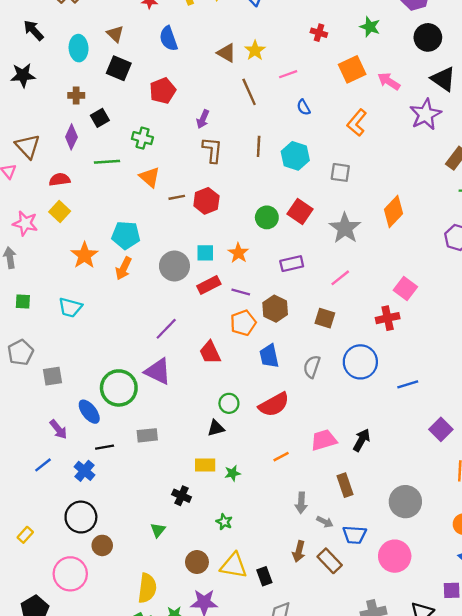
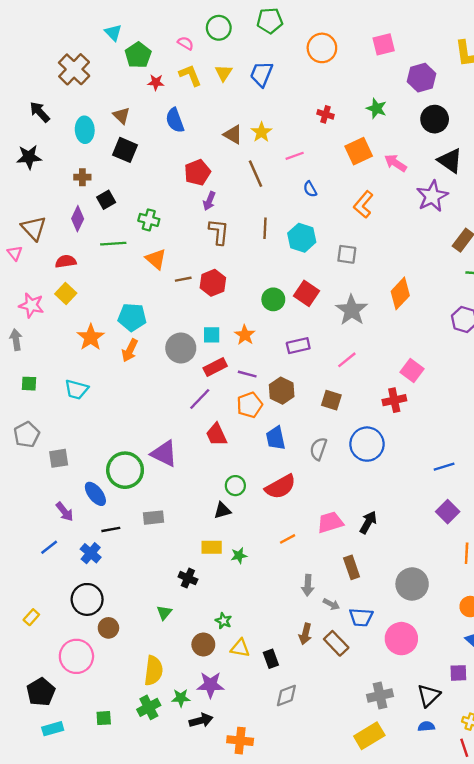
red pentagon: (163, 91) -> (197, 172), moved
purple line: (166, 329) -> (200, 399), moved
blue line: (408, 384) -> (444, 467), moved
green star: (224, 522) -> (223, 621), moved
yellow triangle: (234, 566) -> (240, 648), size x0.7

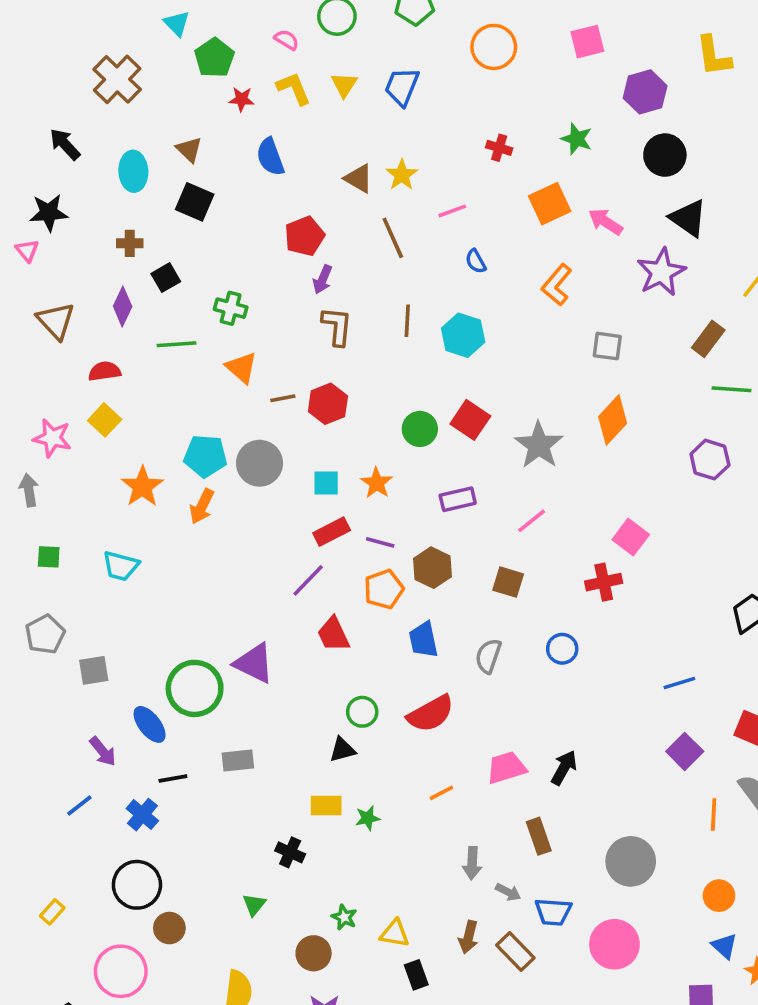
pink triangle: (15, 253) -> (27, 251), moved
gray square: (347, 254) -> (607, 346), moved
gray circle: (181, 348) -> (259, 463), moved
blue circle: (367, 444) -> (562, 649), size x0.6
yellow triangle: (240, 648) -> (395, 933), moved

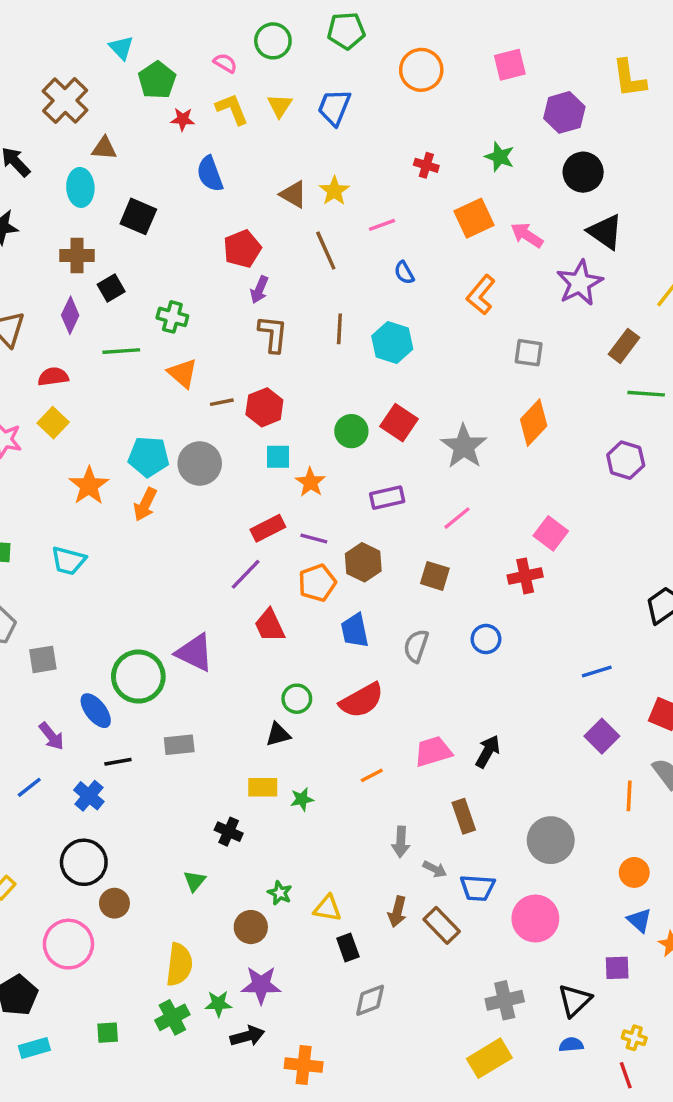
brown triangle: (189, 150) -> (104, 148), moved, turned -40
brown cross: (130, 243) -> (77, 256), size x1.4
cyan square: (326, 483) -> (278, 457), moved

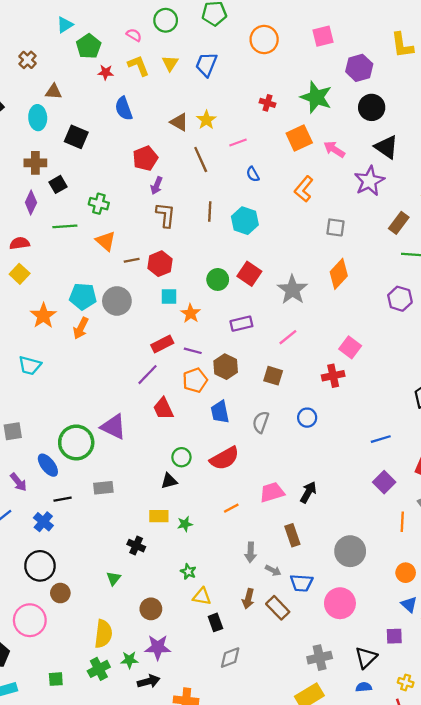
cyan triangle: (121, 48) -> (65, 25), turned 42
brown cross: (65, 101) -> (28, 60), size x0.6
green star: (500, 157) -> (316, 97), size x1.6
green star: (280, 893) -> (188, 572), moved

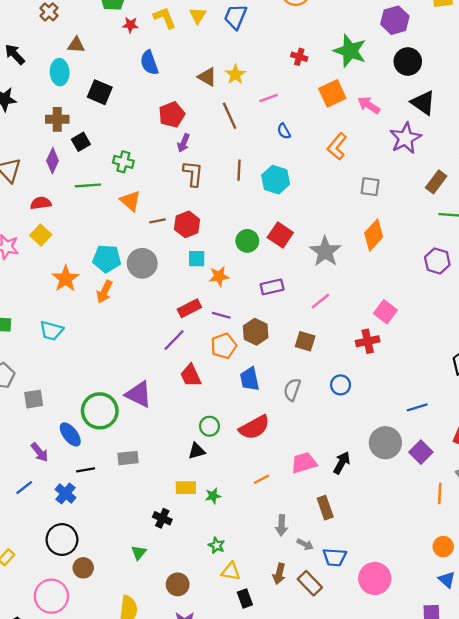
orange star: (191, 313) -> (219, 276), turned 30
gray circle: (350, 551) -> (385, 443), moved

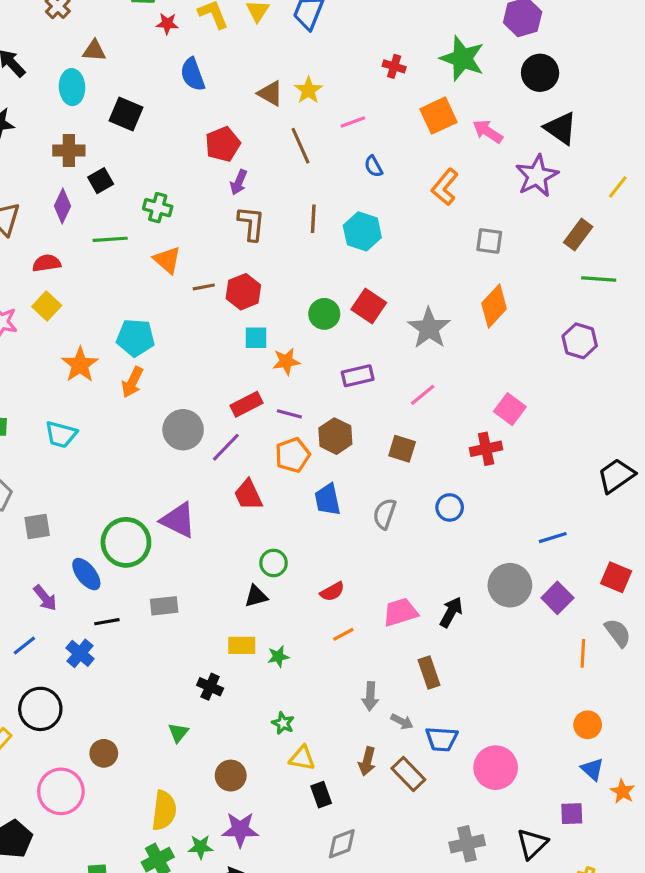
gray circle: (142, 263) -> (183, 430), moved
red semicircle: (254, 427) -> (332, 592), moved, size x0.6
black circle: (62, 540) -> (40, 709), moved

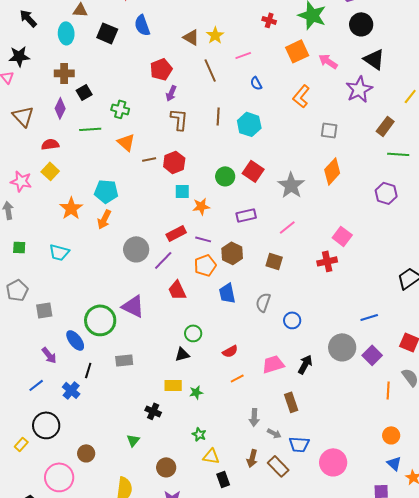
black square: (126, 114) -> (107, 33), moved
blue circle: (450, 507) -> (292, 320), moved
black line: (107, 622) -> (88, 370), turned -63

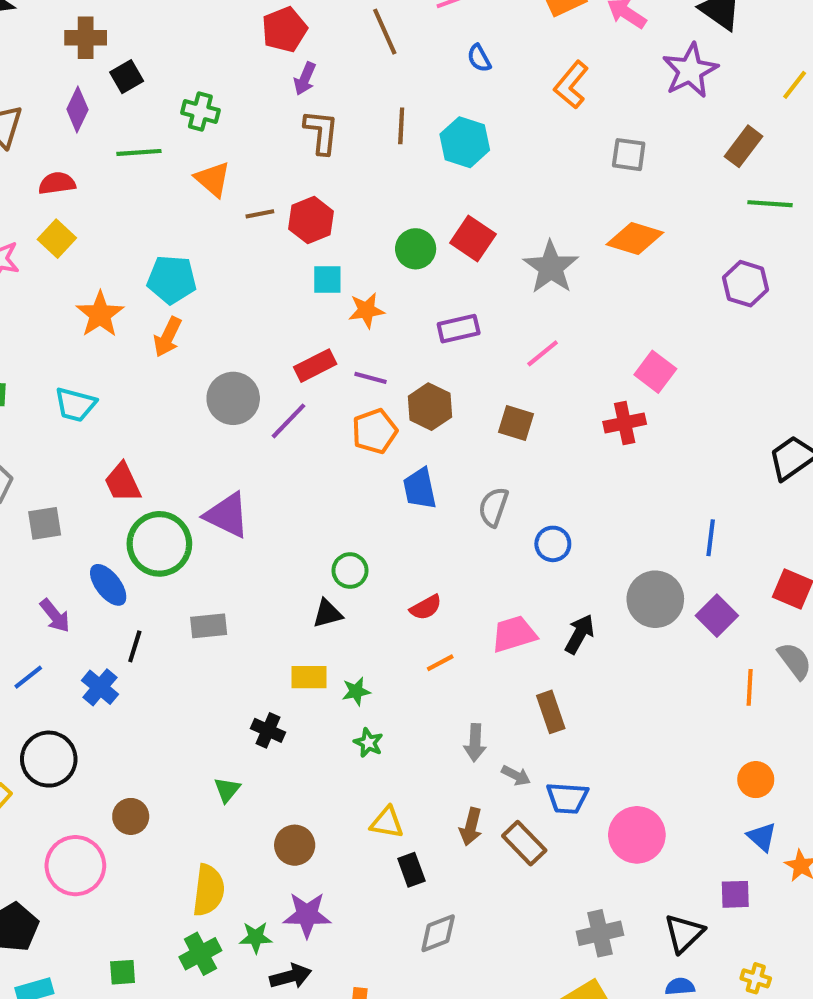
orange diamond: (332, 171) -> (635, 239), turned 64
red trapezoid: (177, 290) -> (123, 482), moved
blue line: (369, 317) -> (711, 538), turned -66
green star: (199, 434) -> (368, 743), moved

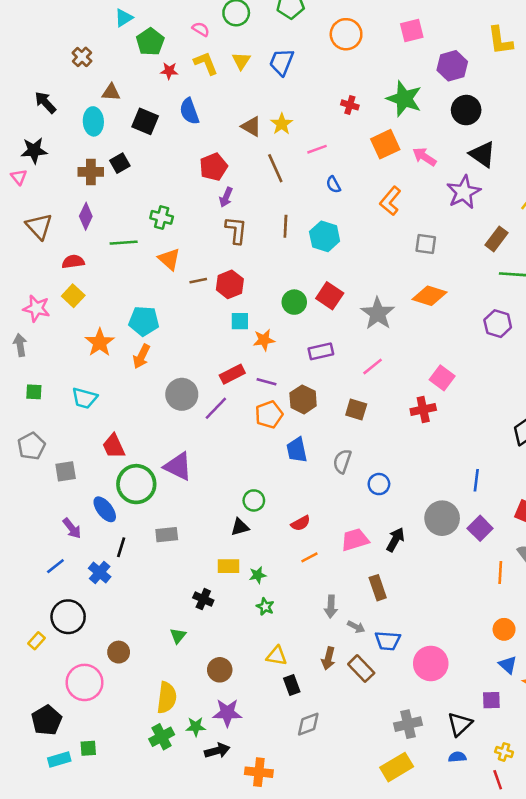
black square: (127, 77) -> (120, 163), moved
green square: (123, 972) -> (88, 748), moved

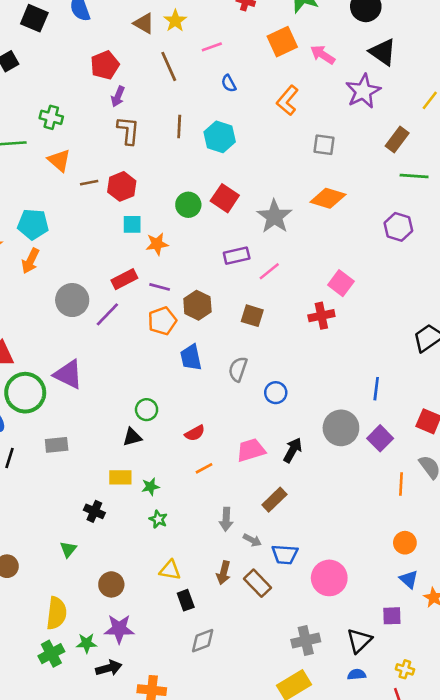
purple rectangle: (321, 351) -> (237, 256), moved
brown rectangle: (378, 588) -> (274, 500), turned 65

